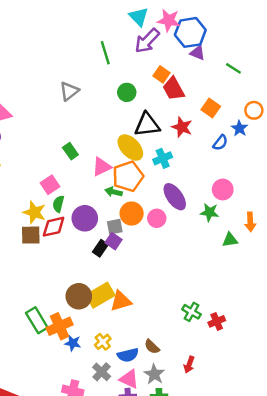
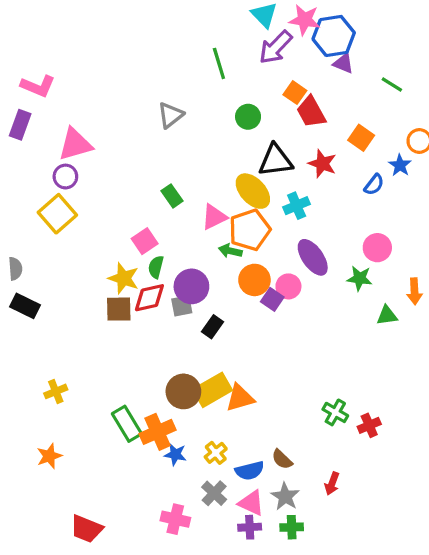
gray square: (115, 227) -> (182, 306), moved
purple square: (114, 241) -> (272, 299), moved

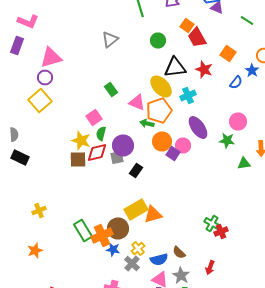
pink triangle: (214, 217) -> (137, 102), turned 48
brown circle: (183, 391) -> (118, 228), moved
red cross: (369, 425) -> (221, 232), moved
gray cross: (214, 493) -> (132, 264), moved

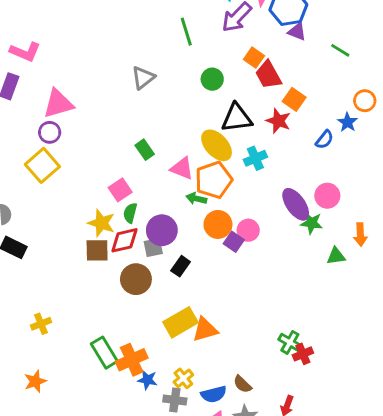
orange square: (228, 54) -> (294, 99), moved
purple ellipse: (198, 128) -> (296, 204), moved
brown circle: (118, 228) -> (136, 279), moved
gray cross: (132, 264) -> (175, 400), turned -35

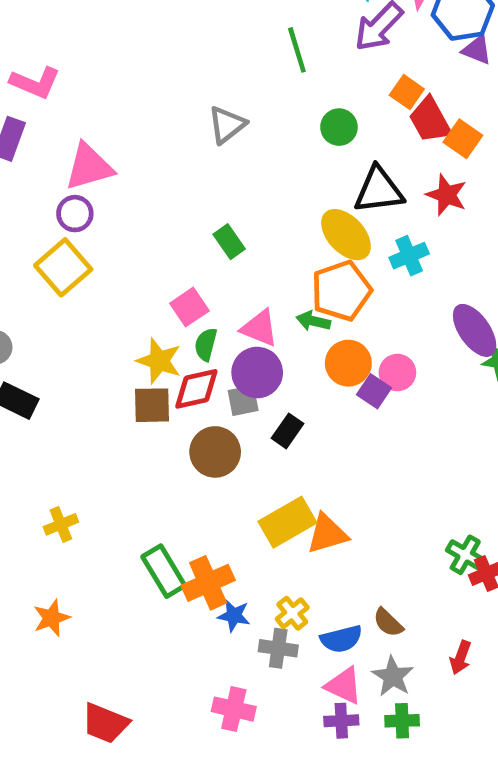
orange square: (294, 99) -> (463, 139), moved
pink triangle: (182, 168) -> (260, 328), moved

